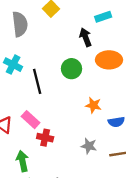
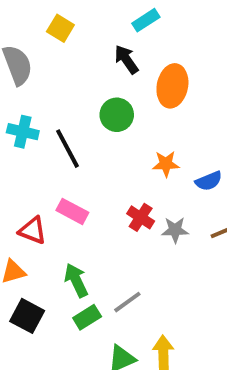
orange ellipse: (109, 60) -> (172, 86), turned -65
red cross: (45, 138) -> (141, 217), moved, turned 35

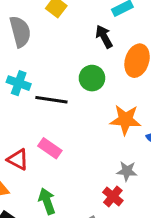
black line: (67, 149) -> (51, 100), turned -60
orange star: (166, 164) -> (125, 120), size x1.5
red cross: (141, 217) -> (113, 196), moved

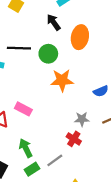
black line: (51, 100) -> (19, 48), moved
orange star: (125, 120) -> (62, 80), moved

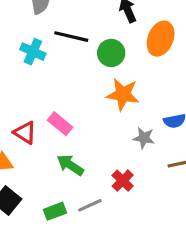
gray star: (82, 119) -> (144, 138), moved
green arrow: (26, 148) -> (70, 165), moved, turned -42

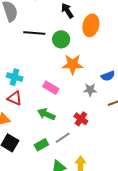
cyan cross: (33, 52) -> (15, 77), moved
pink rectangle: (60, 124) -> (51, 88), moved

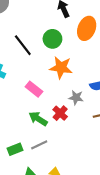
black line: (34, 33) -> (23, 45), moved, turned 40
green arrow: (46, 114) -> (38, 119), moved
red cross: (81, 119) -> (60, 113), moved

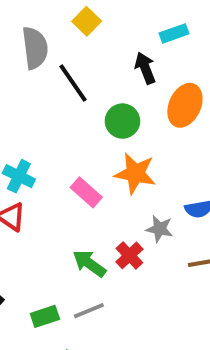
black line: (23, 45) -> (73, 83), moved
pink rectangle: (34, 89) -> (86, 192), moved

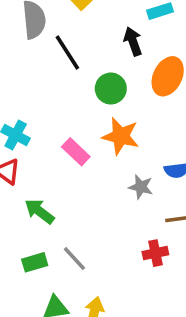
red cross: (129, 255) -> (155, 253), moved, turned 30
green arrow: (89, 263) -> (40, 211), moved
gray line: (89, 311) -> (74, 259), turned 68

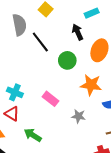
orange star: (121, 136) -> (91, 85), moved
gray star: (141, 187) -> (79, 116), moved

